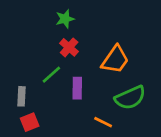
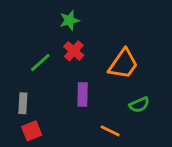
green line: (51, 75) -> (40, 63), moved
green semicircle: (130, 98) -> (139, 105), size x0.6

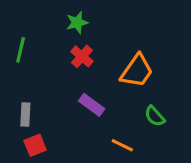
green line: (40, 63) -> (21, 50), moved, turned -35
purple rectangle: (83, 95) -> (92, 105), turned -55
green semicircle: (139, 105) -> (155, 116), turned 72

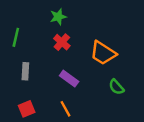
orange trapezoid: (137, 71) -> (103, 53), turned 88
gray rectangle: (25, 115) -> (25, 71), moved
orange line: (122, 145) -> (65, 109), moved, turned 35

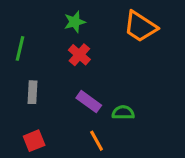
orange trapezoid: (103, 53) -> (140, 27), moved
green semicircle: (116, 87) -> (123, 113), moved, turned 133
orange line: (65, 109) -> (97, 141), moved

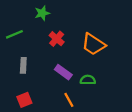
green star: (75, 22) -> (42, 13), moved
orange trapezoid: (140, 27) -> (93, 44), moved
green line: (20, 48) -> (14, 34), turned 54

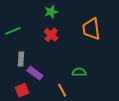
green star: (42, 13) -> (51, 12), moved
orange trapezoid: (93, 44) -> (91, 29), moved, turned 50
purple rectangle: (63, 72) -> (35, 73), moved

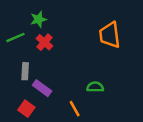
green star: (51, 12) -> (38, 19), moved
red cross: (51, 35) -> (44, 42), moved
red square: (22, 90) -> (26, 109), turned -32

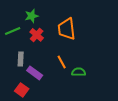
orange trapezoid: (110, 35) -> (67, 29), moved
orange line: (75, 109) -> (62, 62), moved

